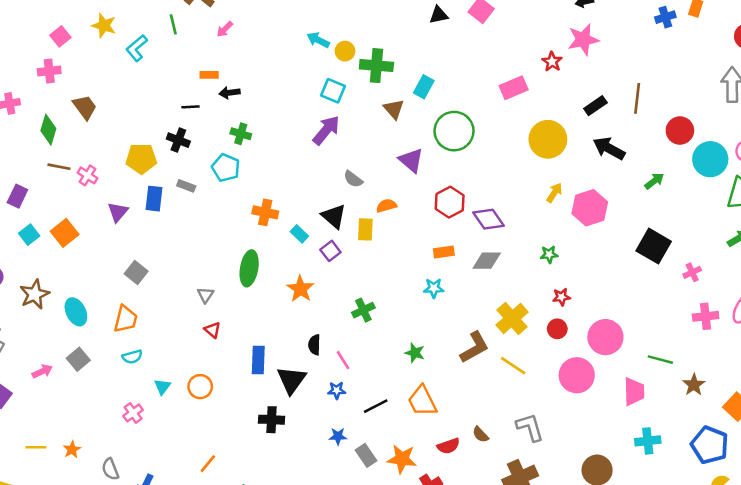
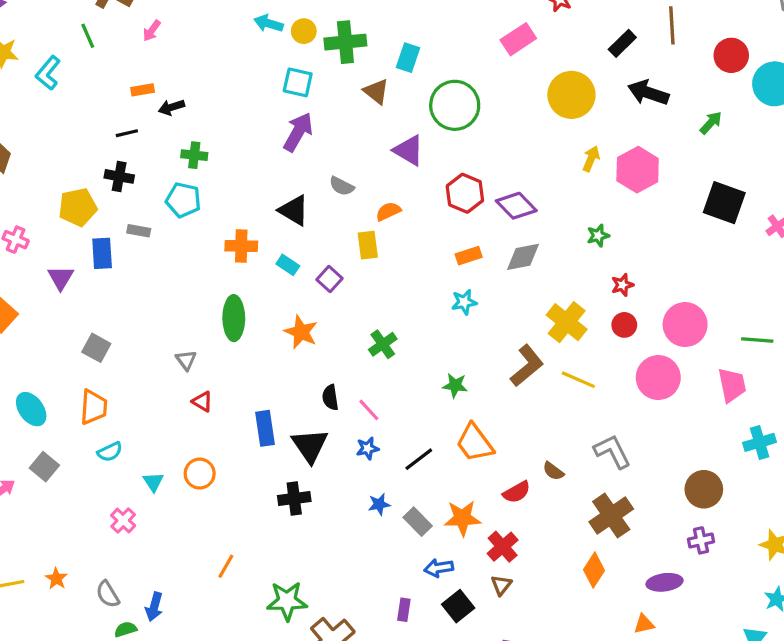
black triangle: (334, 216) -> (294, 210), moved

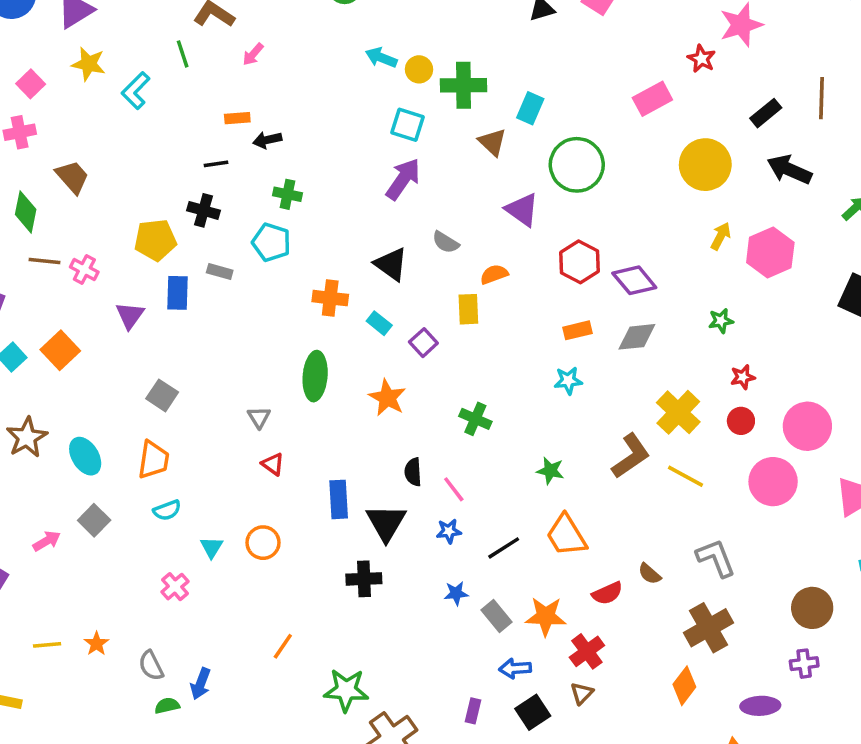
green cross: (383, 344) -> (475, 419), turned -36

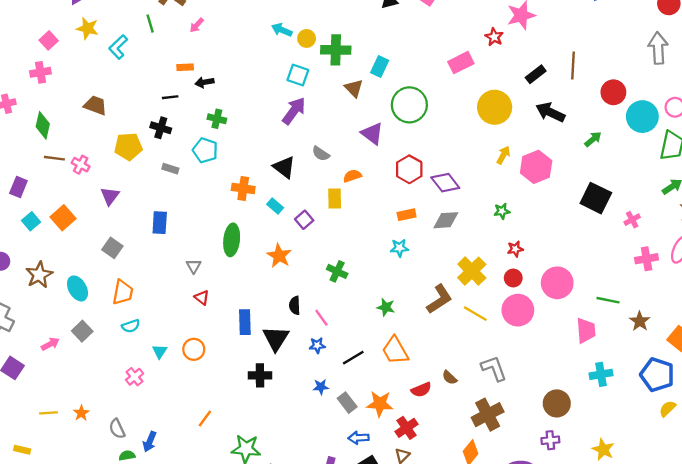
brown trapezoid: (72, 177) -> (95, 105), moved, turned -30
blue rectangle: (177, 293) -> (160, 223), moved
gray square: (162, 395) -> (112, 248), moved
pink circle: (773, 482) -> (518, 310), moved

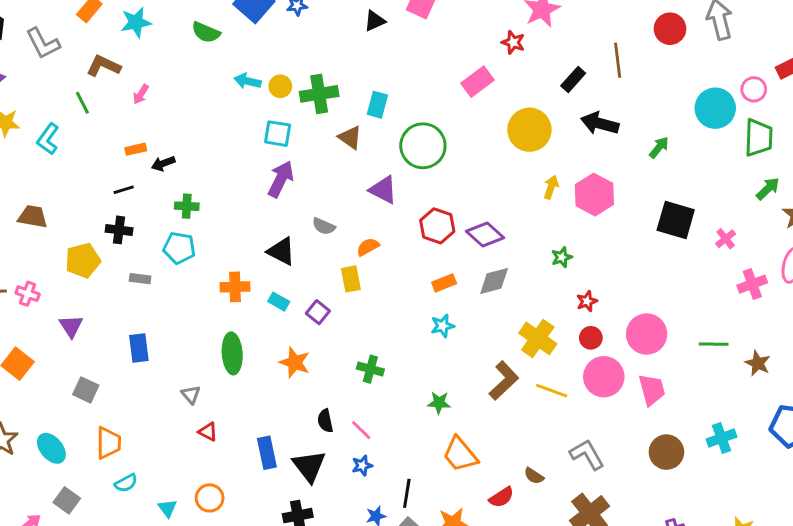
red circle: (613, 92) -> (670, 29), moved
pink trapezoid: (586, 331) -> (652, 390), moved
black line: (353, 358) -> (407, 493), moved, turned -40
brown circle: (557, 403) -> (666, 452), moved

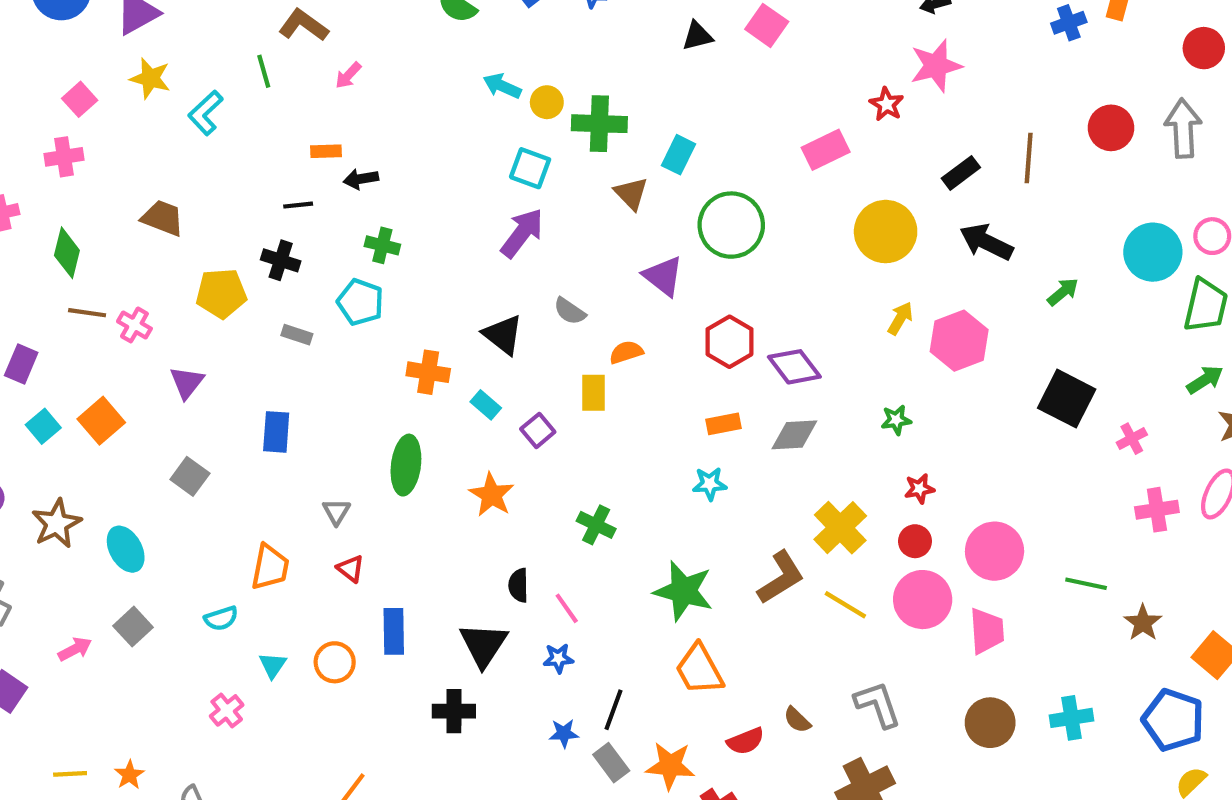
green star: (439, 403) -> (684, 591), size x1.8
orange trapezoid: (109, 443) -> (270, 567), moved
blue rectangle: (267, 453) -> (394, 631), moved

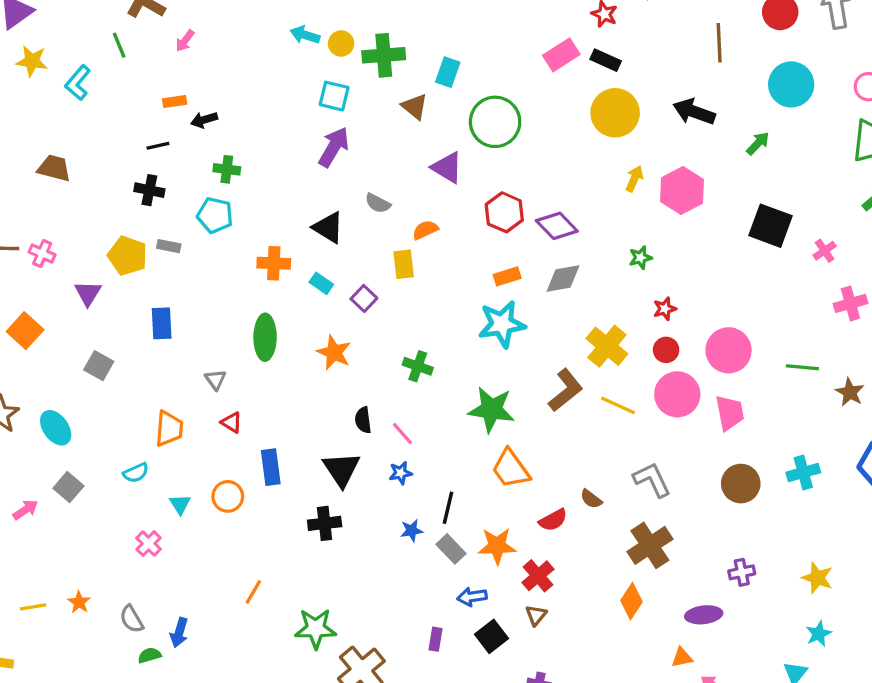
black rectangle: (961, 173) -> (606, 60), moved, turned 68
cyan circle: (1153, 252) -> (791, 84), moved
yellow pentagon: (221, 293) -> (128, 256), moved, turned 30
cyan star: (710, 484) -> (502, 324), size x1.8

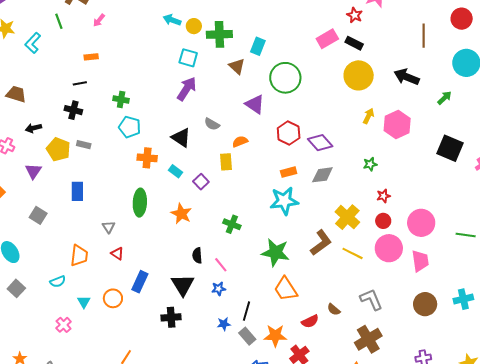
black arrow: (204, 120) -> (33, 128), moved
cyan pentagon: (215, 215) -> (130, 127), moved
blue rectangle: (271, 467) -> (140, 282), turned 30

